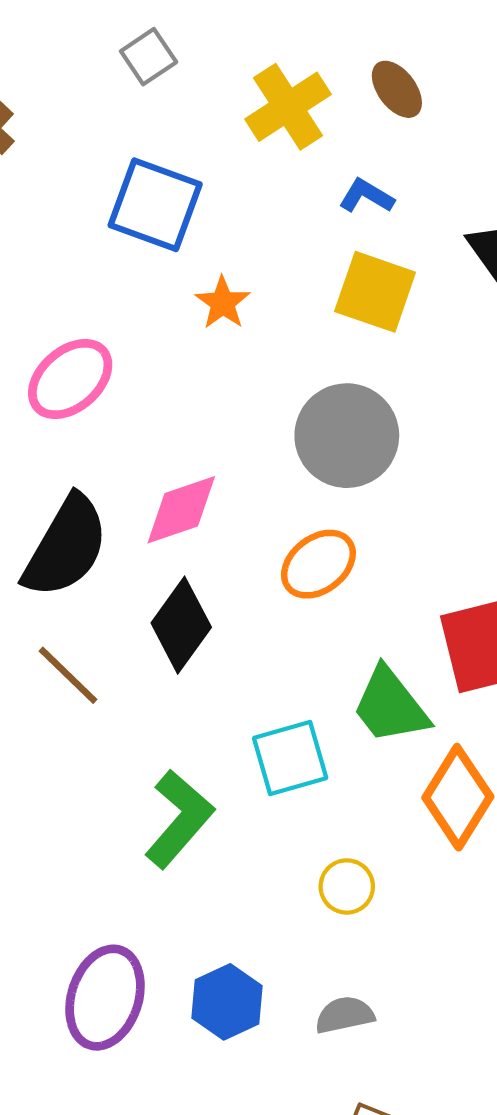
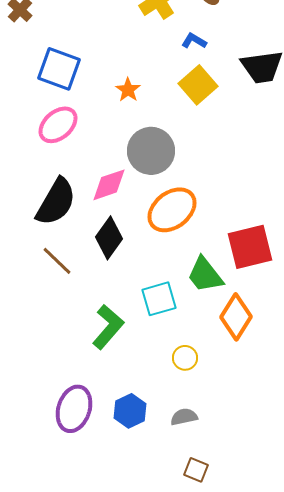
blue square: (155, 205) -> (59, 69), moved
yellow square: (375, 292) -> (198, 85), turned 30
gray circle: (347, 436) -> (151, 151), moved
orange ellipse: (318, 564) -> (172, 210), size x1.4

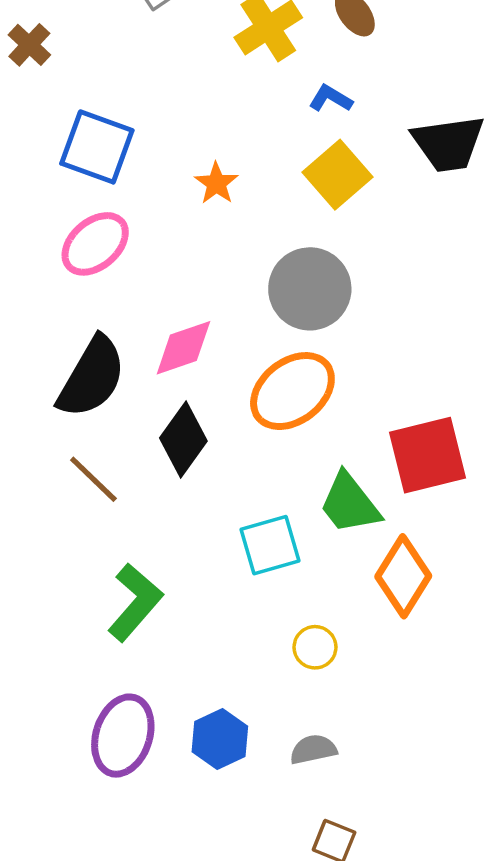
gray circle: (151, 151) -> (310, 289), moved
green L-shape: (108, 327) -> (135, 602), moved

